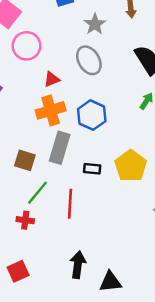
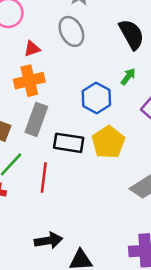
blue hexagon: (92, 115) -> (96, 98), moved
black rectangle: (92, 169) -> (69, 143), size x1.6
black arrow: (78, 265) -> (48, 241), turned 70

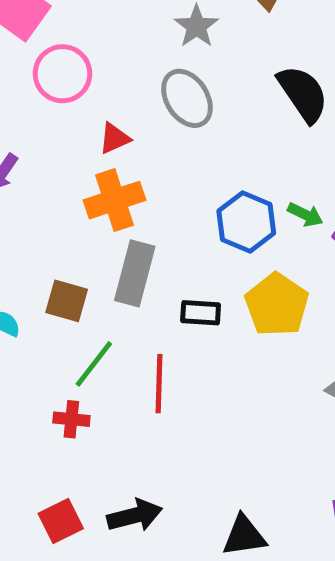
green arrow: (128, 77) -> (305, 215), moved, turned 84
black rectangle: (69, 143) -> (201, 313), size x0.7
black arrow: (48, 241) -> (135, 516), moved

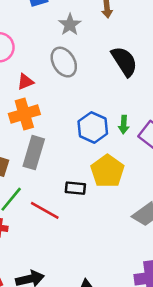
green arrow: (305, 215) -> (124, 125), turned 66
black rectangle: (201, 313) -> (75, 188), moved
red line: (159, 384) -> (45, 210), turned -64

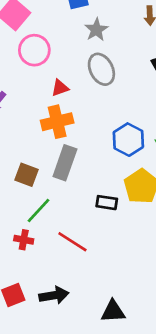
gray star: (70, 25) -> (96, 30), moved
red line: (45, 210) -> (72, 242), moved

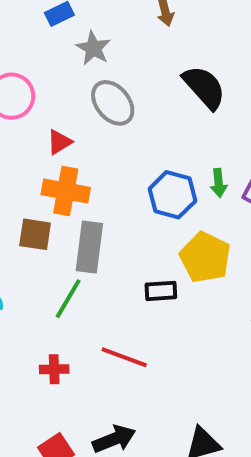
orange cross: (57, 122) -> (66, 191), turned 36
brown square: (26, 175) -> (35, 234), moved
green line: (38, 211) -> (68, 299), moved

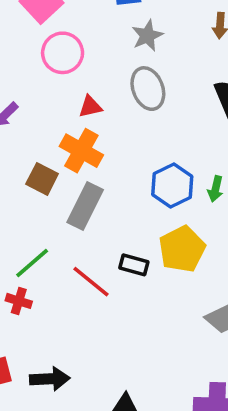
green line: (68, 299) -> (32, 263), moved
red line: (124, 357) -> (91, 282), moved

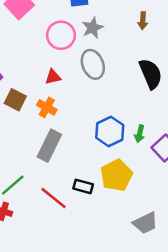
pink circle: (63, 53) -> (61, 35), moved
orange cross: (81, 151) -> (47, 107), size x0.7
brown square: (42, 179) -> (15, 100), moved

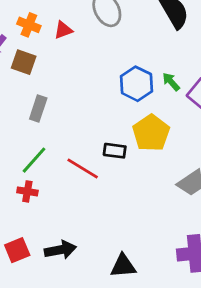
orange cross: (47, 107) -> (29, 25), moved
green arrow: (140, 134) -> (171, 82), turned 133
gray rectangle: (49, 146) -> (38, 108), moved, size x0.7

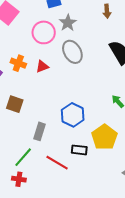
brown square: (24, 62) -> (15, 104), moved
blue hexagon: (137, 84) -> (73, 115), moved
gray rectangle: (38, 108) -> (39, 131), moved

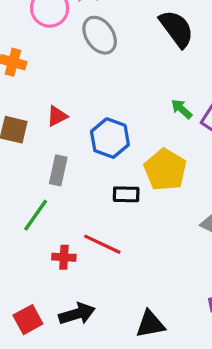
red triangle: (42, 66) -> (57, 116), moved
red line: (57, 163) -> (102, 244), moved
red cross: (19, 179) -> (64, 257), moved

